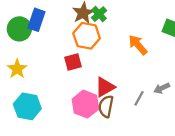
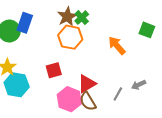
red square: (73, 62) -> (54, 70), moved
cyan hexagon: (27, 106) -> (17, 85), moved
brown semicircle: (106, 106) -> (88, 101), turned -42

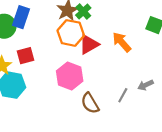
red square: (54, 70) -> (26, 56), moved
red triangle: (87, 84) -> (89, 44), moved
pink hexagon: (69, 99) -> (70, 76), moved

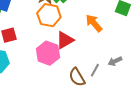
red triangle: (89, 44) -> (65, 40), moved
brown semicircle: (90, 103) -> (77, 77), moved

